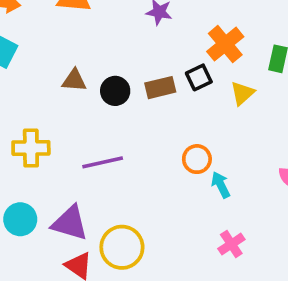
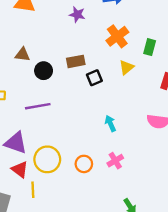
black square: (199, 77) -> (94, 78), moved
black circle: (115, 91) -> (44, 71), moved
orange circle: (197, 159) -> (84, 164), moved

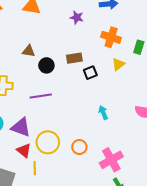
orange cross: (117, 36) -> (111, 37), turned -36
pink cross: (115, 161) -> (111, 160), moved, size x1.6

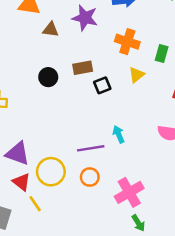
purple star: (77, 18) -> (85, 18), size x1.5
brown triangle: (29, 51) -> (51, 30), moved
purple line: (41, 96) -> (91, 148), moved
yellow line: (35, 168) -> (35, 204), turned -32

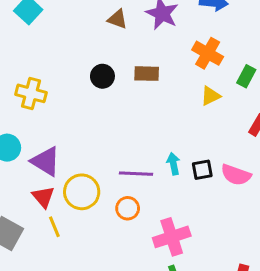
black square: (102, 85) -> (202, 170), moved

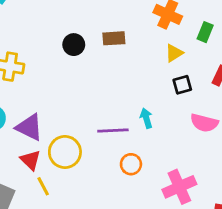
black square: (202, 170) -> (182, 85), moved
orange circle: (128, 208) -> (131, 164), moved
pink cross: (172, 237) -> (179, 187), moved

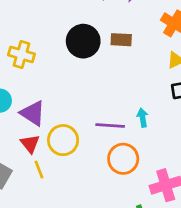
black circle: (74, 45) -> (83, 41), size x1.6
orange circle: (131, 164) -> (123, 159), size x1.5

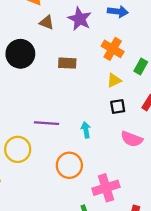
black circle: (83, 41) -> (20, 54), moved
purple line: (110, 125) -> (47, 123), moved

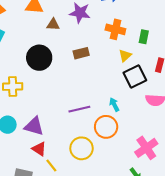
black square: (118, 106) -> (135, 76), size x1.6
yellow circle: (18, 149) -> (82, 148), moved
orange circle: (69, 165) -> (106, 127), moved

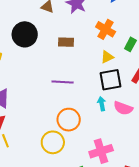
cyan arrow: (114, 105) -> (102, 104), moved
purple line: (79, 109) -> (63, 82), moved
yellow circle: (82, 148) -> (53, 142), moved

